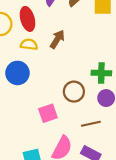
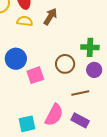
blue circle: (17, 73) -> (16, 59), moved
pink square: (48, 113) -> (35, 75), moved

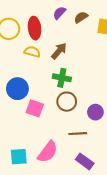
green cross: (90, 47) -> (62, 78), moved
pink square: (35, 75) -> (35, 108), turned 30
purple rectangle: (80, 120) -> (85, 161), moved

